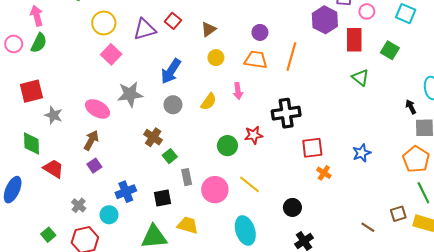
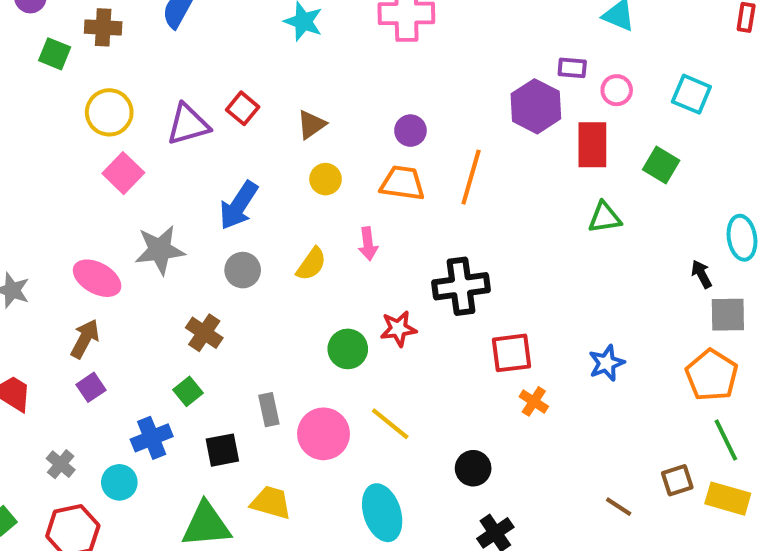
green triangle: (361, 77) -> (605, 218), turned -48
green square: (170, 156) -> (188, 391), moved

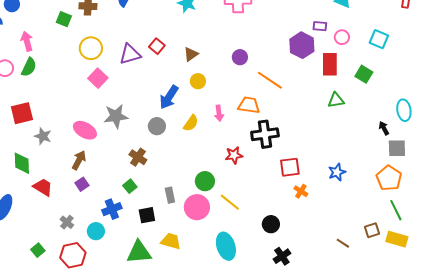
orange line: (471, 177) -> (270, 80), turned -72
orange trapezoid: (402, 183) -> (249, 105), moved
blue arrow: (239, 205) -> (169, 97), moved
green circle: (348, 349) -> (205, 181), moved

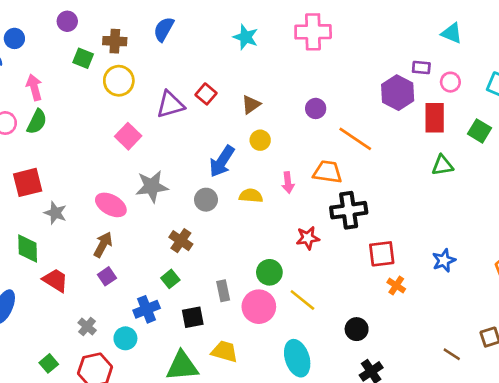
yellow circle: (91, 48) -> (119, 81), moved
yellow semicircle: (191, 123) -> (251, 196), turned -120

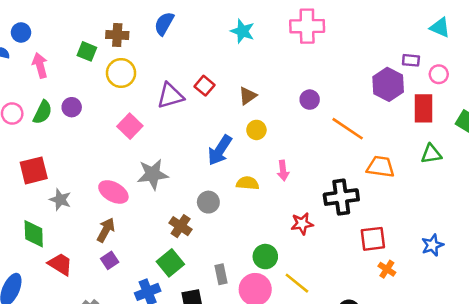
purple circle: (67, 21) -> (72, 107), moved
pink arrow: (34, 87) -> (40, 65), moved
orange trapezoid: (328, 172) -> (381, 167), moved
gray circle: (206, 200) -> (208, 202), moved
green square: (170, 279) -> (170, 263), size x1.5

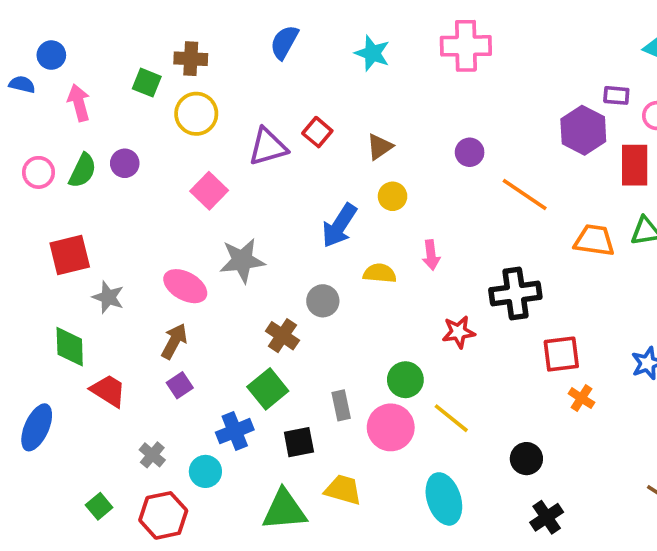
blue semicircle: (164, 24) -> (284, 42), moved
orange trapezoid: (381, 167) -> (594, 240), moved

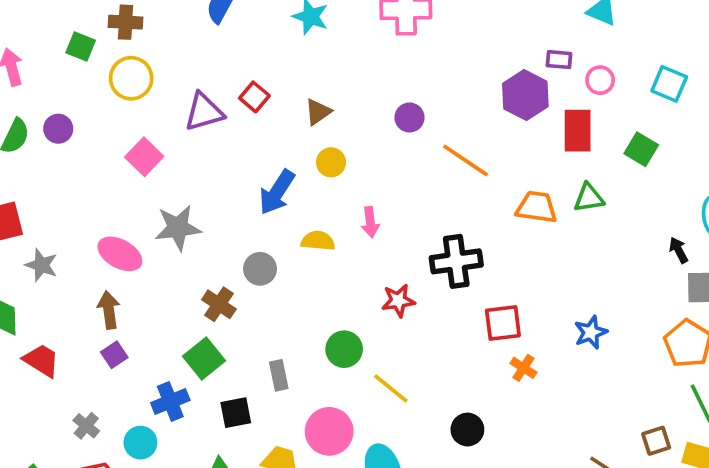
brown arrow: (174, 341) -> (109, 310), turned -36
pink circle: (391, 427) -> (329, 431), moved

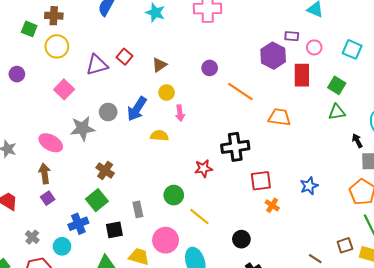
green triangle: (589, 198) -> (337, 112), moved
pink arrow: (370, 222) -> (180, 113), moved
gray circle: (260, 269) -> (108, 112), moved

